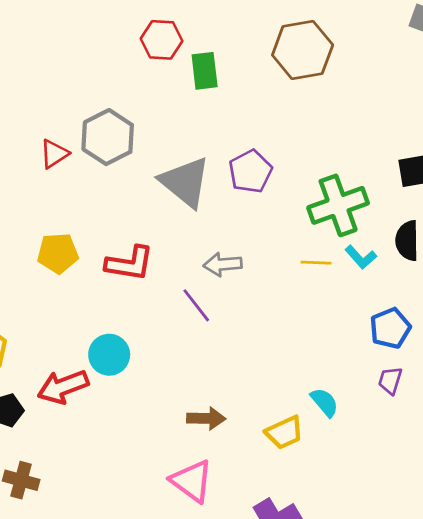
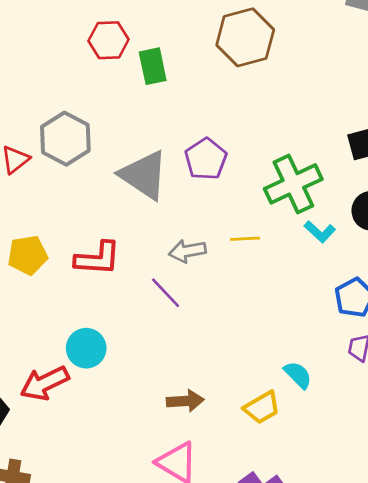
yellow line: (316, 263) -> (245, 239), moved

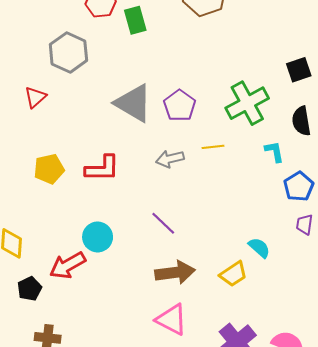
gray hexagon: (65, 139) -> (68, 52), moved
purple pentagon: (206, 159) -> (180, 106), moved
cyan L-shape: (320, 232) -> (274, 151), moved, turned -140
purple line: (166, 293) -> (163, 223), moved
brown arrow: (185, 401) -> (175, 272), size x1.4

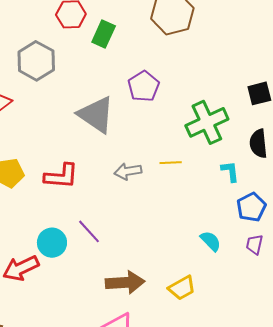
green rectangle: (135, 20) -> (104, 34), turned 36
purple pentagon: (180, 106) -> (144, 86), moved
purple line: (163, 223) -> (89, 231), moved
cyan semicircle: (259, 248) -> (211, 241), moved

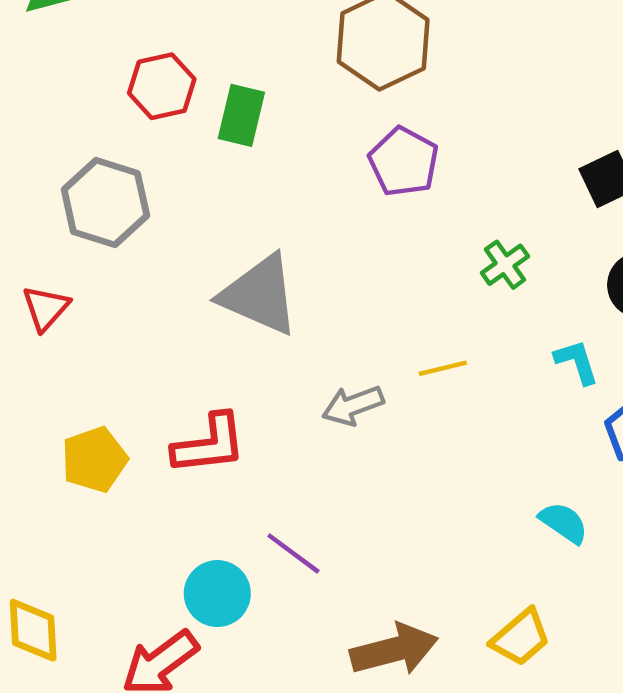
purple pentagon: (144, 86) -> (404, 162), moved
green cross: (207, 122) -> (505, 265), size x0.5

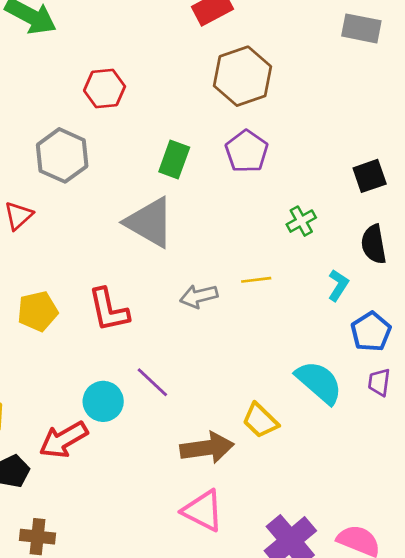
green rectangle: (241, 115) -> (174, 160), moved
cyan L-shape: (577, 362) -> (338, 285), turned 44
red L-shape: (209, 444) -> (109, 310), turned 78
cyan semicircle: (564, 523) -> (319, 382), size x1.6
yellow trapezoid: (521, 637) -> (260, 421), moved, turned 78

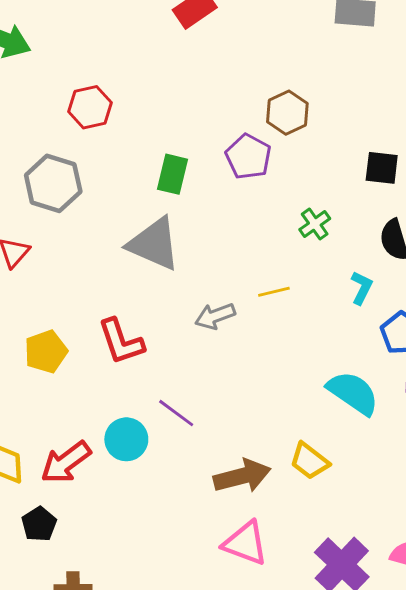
brown hexagon: (243, 76) -> (287, 113), moved, size x0.7
black square: (370, 176) -> (382, 168), turned 32
yellow trapezoid: (260, 421) -> (309, 461), moved
red arrow: (64, 440) -> (66, 462), moved

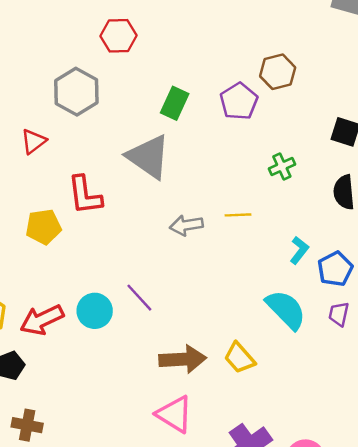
cyan L-shape: (362, 288) -> (299, 250), moved
red L-shape: (121, 342) -> (85, 195), moved

